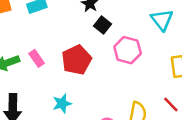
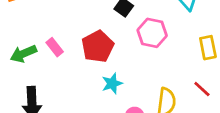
cyan star: (62, 104) -> (112, 83), moved

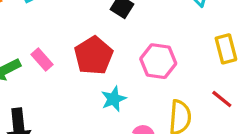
pink hexagon: (152, 33) -> (158, 61), moved

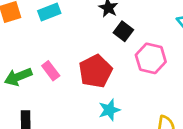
pink hexagon: (158, 61) -> (151, 58), moved

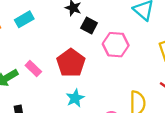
cyan star: (109, 110) -> (75, 98), moved

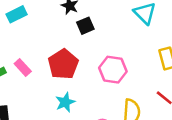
black square: (89, 26) -> (85, 26), turned 35
pink hexagon: (116, 45) -> (113, 70), moved

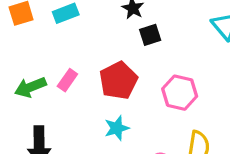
pink rectangle: (23, 68) -> (67, 80), turned 72

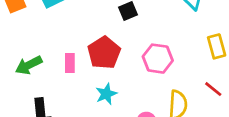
pink rectangle: (67, 80) -> (70, 63), moved, turned -30

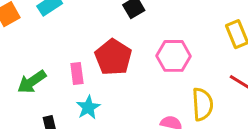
cyan star: (106, 94) -> (88, 107), moved

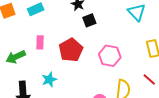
pink rectangle: (77, 73) -> (40, 42), moved

